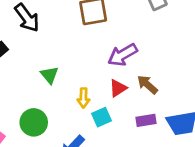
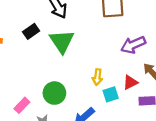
green triangle: (49, 75) -> (62, 41), moved, size x1.6
red triangle: (118, 88) -> (130, 82), moved

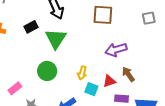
green circle: (54, 93) -> (47, 71), moved
cyan square: (111, 94) -> (91, 89), turned 32

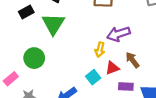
green circle: (47, 71) -> (34, 58), moved
yellow arrow: (82, 73) -> (100, 50), moved
cyan square: (91, 89) -> (93, 77), turned 32

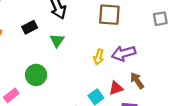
green triangle: (53, 24) -> (57, 41), size x0.6
yellow arrow: (100, 50) -> (99, 57), moved

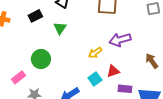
yellow arrow: (99, 57) -> (95, 53), moved, turned 40
brown arrow: (137, 81) -> (152, 61), moved

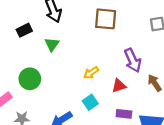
purple arrow: (120, 40) -> (133, 60), moved, turned -100
red triangle: (113, 71) -> (119, 86), moved

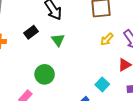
yellow arrow: (91, 73) -> (107, 39), moved

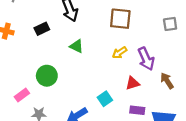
green triangle: (58, 40) -> (77, 46), moved, turned -40

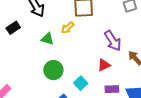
yellow arrow: (120, 53) -> (68, 28), moved
green circle: (47, 76) -> (53, 70), moved

